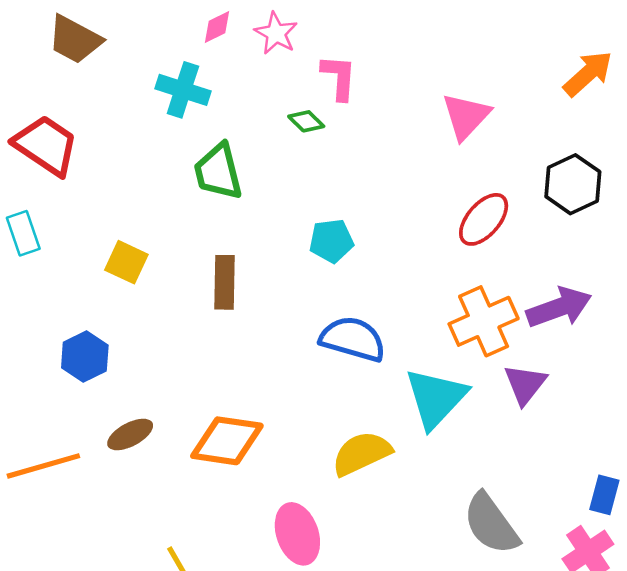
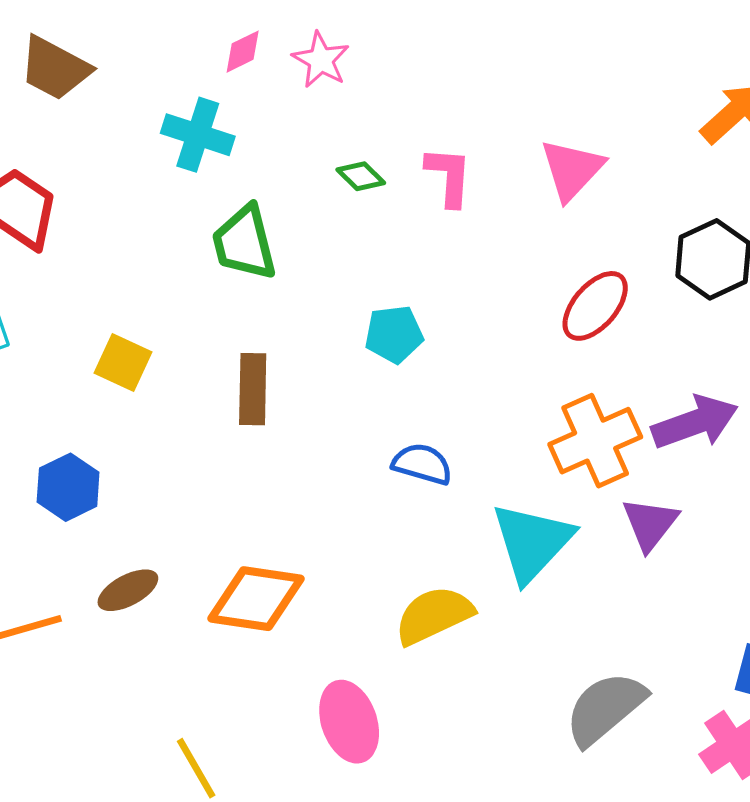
pink L-shape: (339, 77) -> (449, 176), moved
blue semicircle: (353, 339) -> (422, 464), size x0.7
gray semicircle: (491, 524) -> (605, 708), turned 86

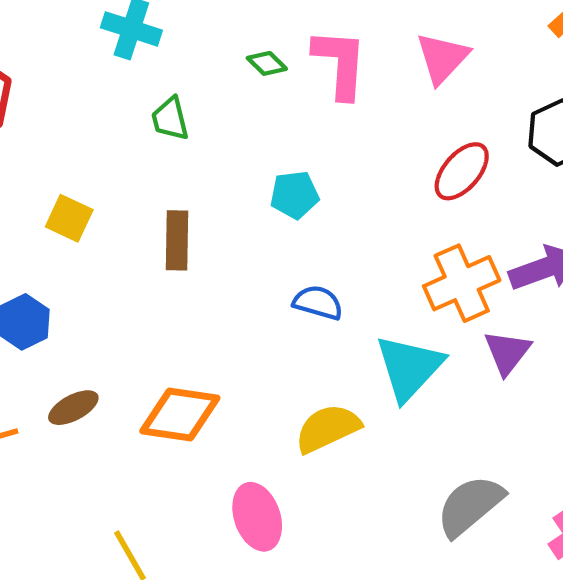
pink L-shape: (449, 176) -> (340, 63), size x1.4
green trapezoid: (244, 243) -> (170, 119), size x0.7

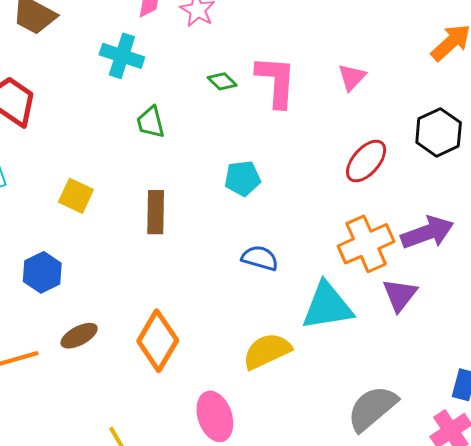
pink triangle: (442, 58) -> (352, 77), size x0.7
cyan triangle: (409, 368) -> (327, 306), turned 38
orange diamond: (180, 415) -> (158, 341), turned -68

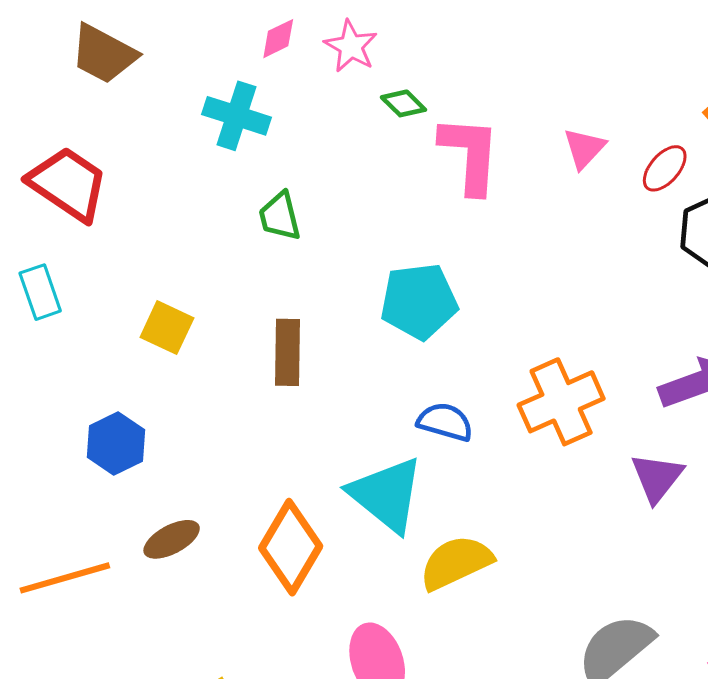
green diamond: (222, 81) -> (403, 103), moved
red ellipse: (366, 161) -> (665, 168), moved, size x0.7
cyan pentagon: (242, 178) -> (419, 301), size x1.4
orange cross: (366, 244) -> (561, 402), moved
cyan triangle: (327, 306) -> (386, 495), moved, turned 48

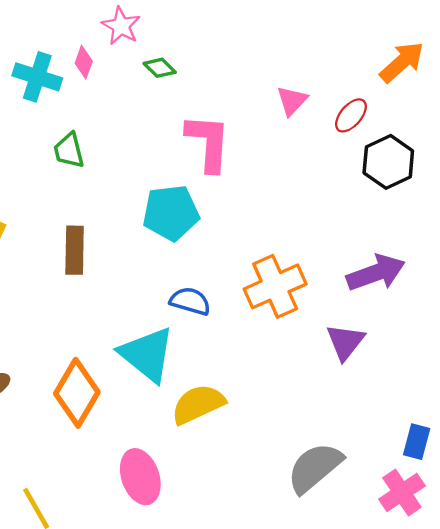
pink diamond: (278, 39) -> (84, 62), moved, turned -44
pink L-shape: (470, 154) -> (208, 143), moved

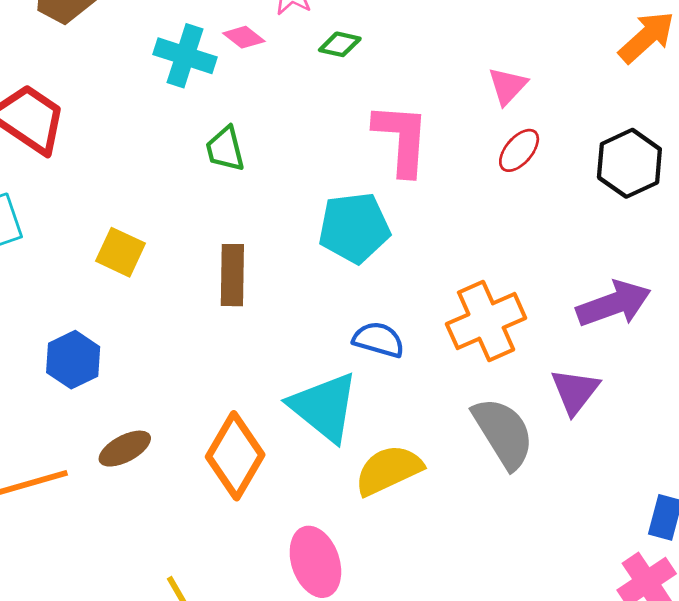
pink diamond: (84, 62) -> (244, 37), turned -72
green diamond: (160, 68) -> (340, 44), turned -32
red ellipse: (351, 115) -> (519, 150), moved
gray semicircle: (315, 468) -> (503, 433), moved, turned 98

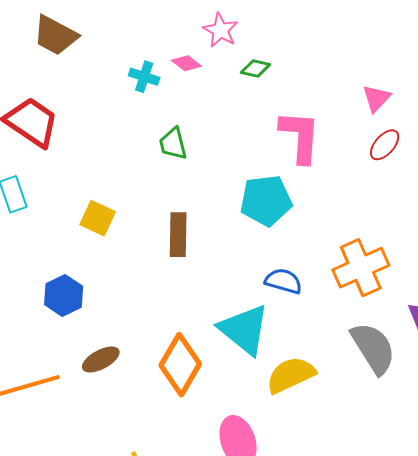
cyan cross: (185, 56) -> (144, 77), size x0.7

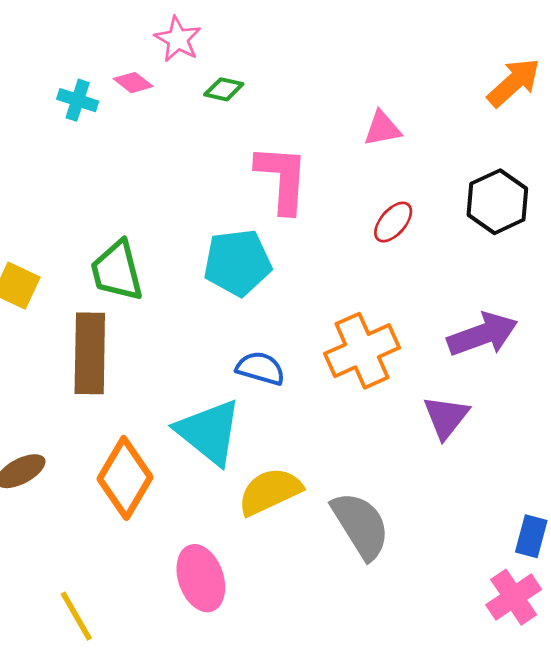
pink triangle: (376, 98) -> (382, 129), turned 36
green trapezoid: (173, 144) -> (117, 271), moved, size x1.4
red ellipse: (385, 145) -> (393, 222), moved
brown rectangle: (178, 235) -> (90, 353), moved, size x1.4
gray semicircle: (373, 348) -> (361, 525), moved

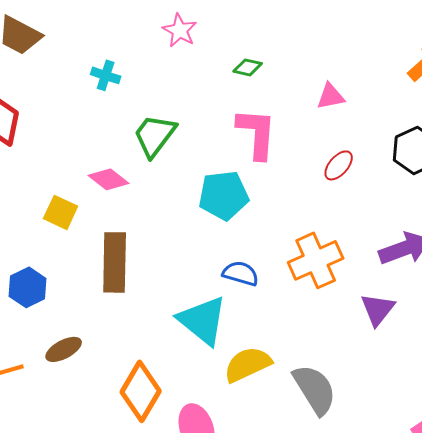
pink diamond: (133, 83) -> (109, 179), moved, size x1.4
green diamond: (224, 89) -> (248, 67), moved
green trapezoid: (117, 271) -> (155, 135), moved, turned 51
orange diamond: (125, 478) -> (141, 391), moved

